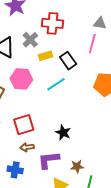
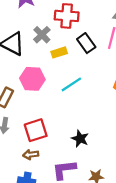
black rectangle: (68, 61) -> (86, 43), moved
brown arrow: (27, 147) -> (31, 155), moved

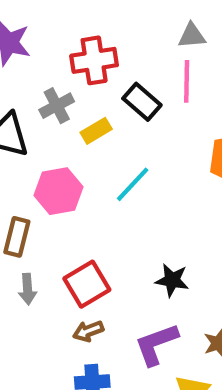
gray cross: (42, 35) -> (57, 106), turned 30

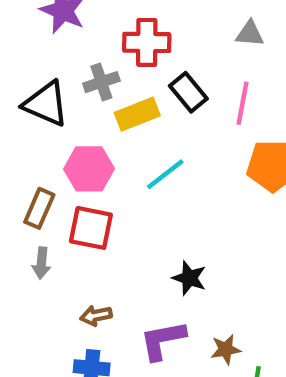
pink line: (187, 81) -> (243, 103), moved
yellow rectangle: (96, 131) -> (137, 114), size x1.4
red square: (87, 284) -> (91, 228), moved, turned 33

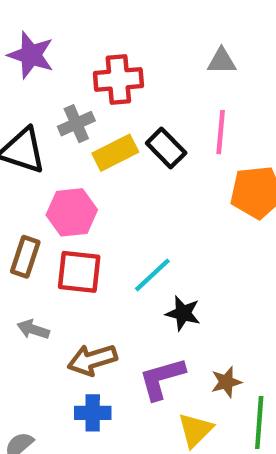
black rectangle: (188, 92) -> (166, 148), moved
cyan line: (165, 174) -> (152, 275), moved
gray arrow: (41, 263) -> (33, 329), moved, turned 108
brown arrow: (96, 316) -> (92, 360), size x1.5

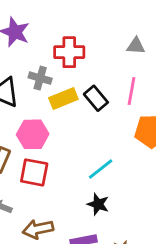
gray cross: (76, 124) -> (40, 78), turned 35
cyan line: (152, 275) -> (101, 169), moved

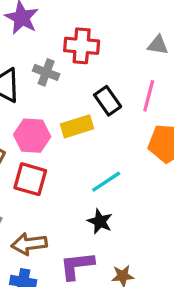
yellow rectangle: (63, 99) -> (77, 126), moved

